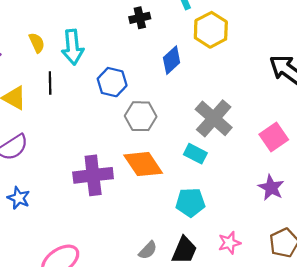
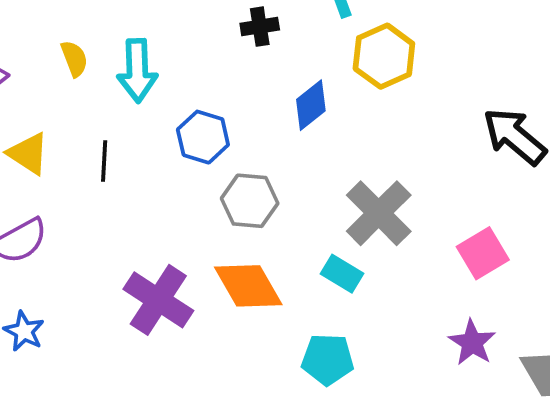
black line: (50, 83) -> (104, 161), moved
purple cross: (93, 175) -> (158, 300), turned 36

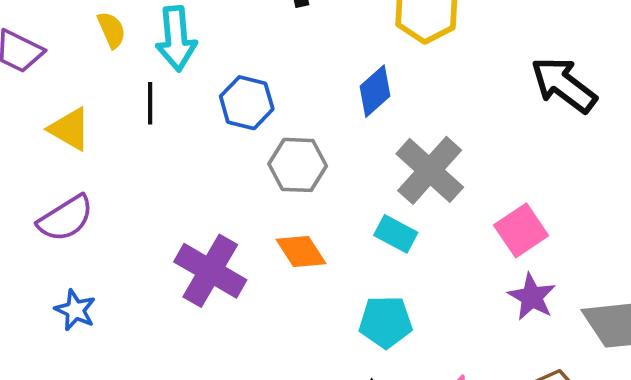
blue diamond: (311, 105) -> (375, 91), moved
black line: (104, 161) -> (150, 103), moved
pink square: (483, 253) -> (521, 230), moved
orange diamond: (248, 286) -> (301, 252), size x0.7

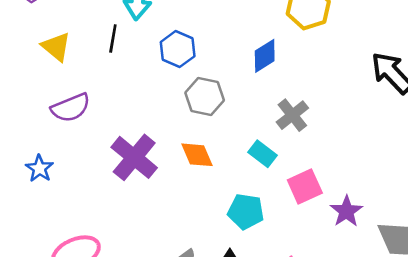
gray cross: (430, 170) -> (292, 115), size x0.7
purple semicircle: (66, 218) -> (71, 108), moved
pink square: (521, 230) -> (305, 186), moved

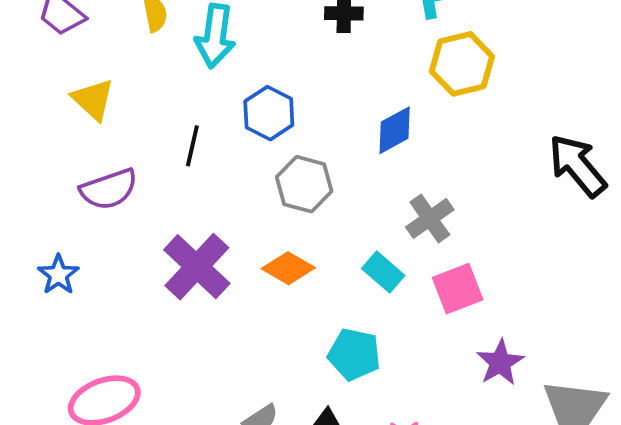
black line: (113, 38) -> (192, 146), moved
orange diamond: (197, 155) -> (288, 268), turned -40
pink square: (305, 186) -> (458, 289), moved

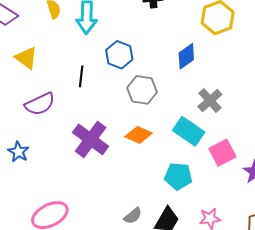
cyan rectangle: (383, 272) -> (189, 131), size x1.4
pink square: (458, 289) -> (222, 153), moved

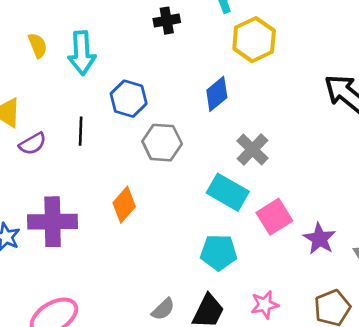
purple semicircle: (40, 104) -> (33, 144), moved, size x0.7
orange diamond: (139, 135) -> (124, 205), moved, turned -68
purple cross: (91, 139) -> (53, 222), moved, turned -33

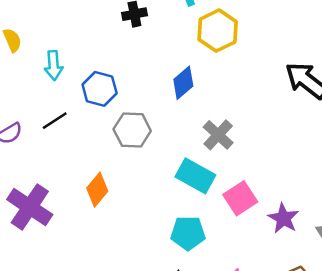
cyan arrow: (82, 53) -> (54, 65), moved, size x0.7
black line: (81, 131) -> (55, 121), turned 56
purple cross: (53, 222) -> (30, 207), turned 36

